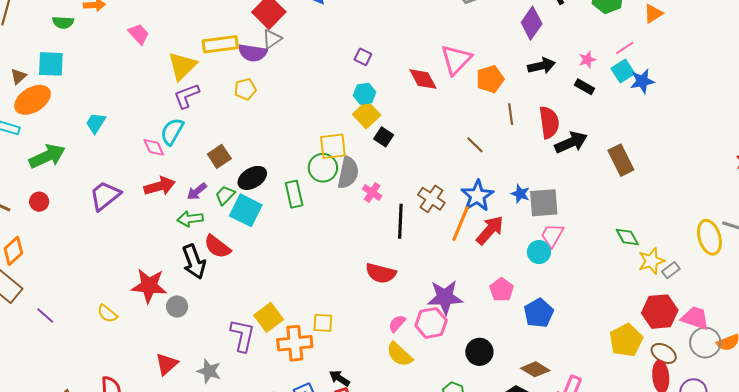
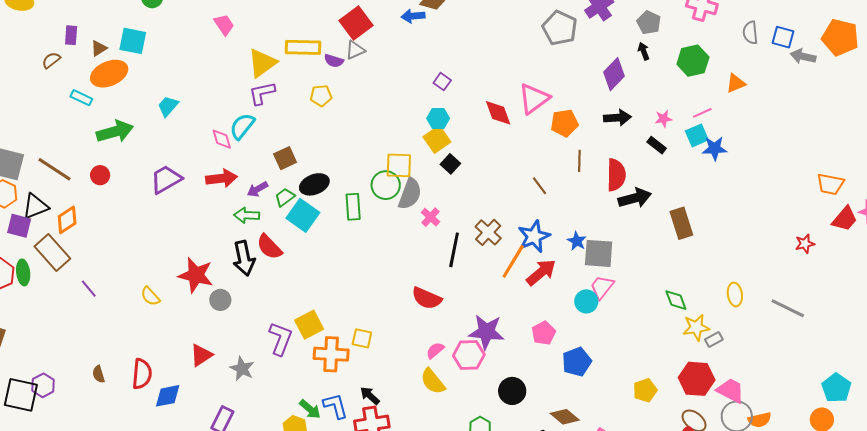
purple semicircle: (253, 53) -> (334, 61), size x0.7
yellow ellipse: (709, 237) -> (735, 294), moved, size x0.7
yellow pentagon: (626, 340) -> (645, 390), moved, size x0.7

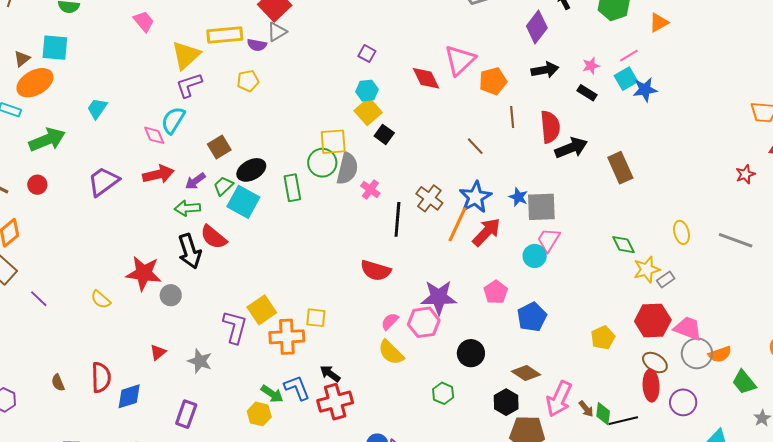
red triangle: (201, 355) -> (158, 352), size x0.7

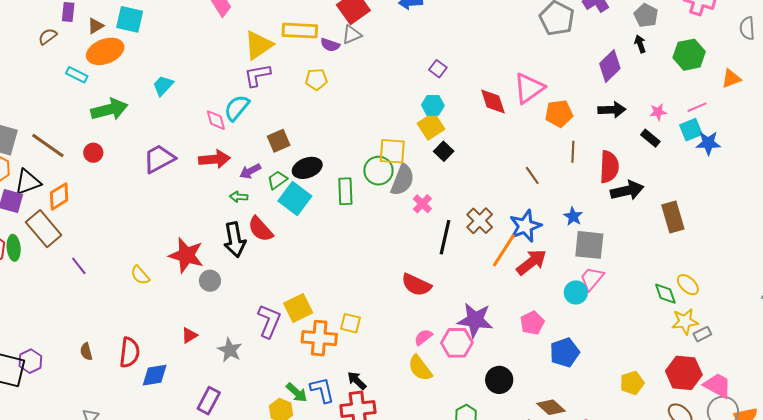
blue star: (518, 197) -> (573, 216), moved
green arrow: (187, 208) -> (239, 197), size x0.7
yellow ellipse: (682, 232) -> (688, 285), moved, turned -40

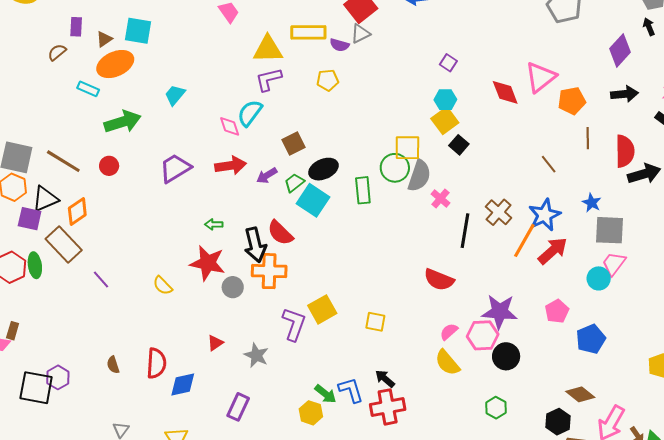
yellow triangle: (258, 45) -> (268, 49), turned 36
green arrow: (239, 197) -> (214, 224), moved
orange cross: (319, 338) -> (269, 271), moved
black circle: (499, 380) -> (506, 356), moved

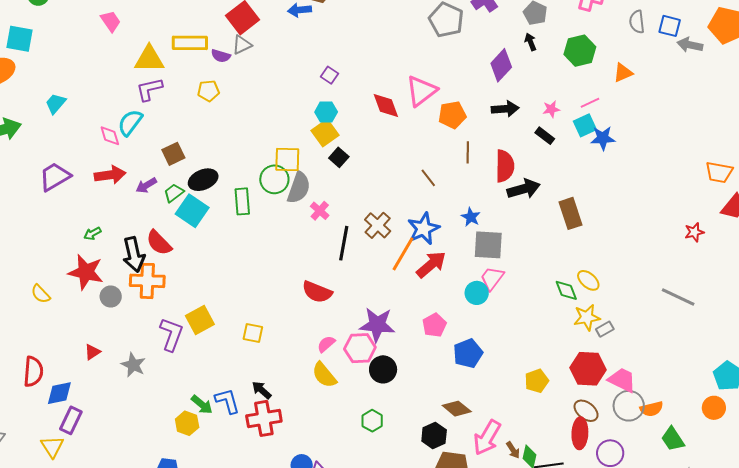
green arrow: (214, 224) -> (93, 234), turned -30
purple rectangle: (238, 407) -> (71, 420), moved

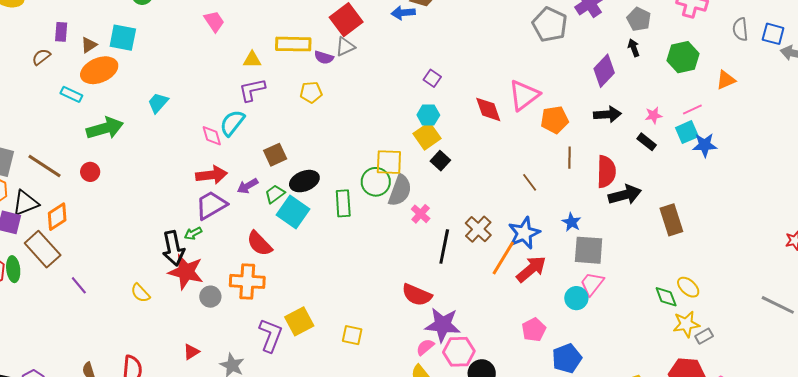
yellow triangle: (149, 59) -> (252, 60), size x0.6
purple trapezoid: (55, 177) -> (211, 205), moved
black arrow: (134, 254) -> (173, 248), moved
purple star: (377, 325) -> (443, 325), moved

